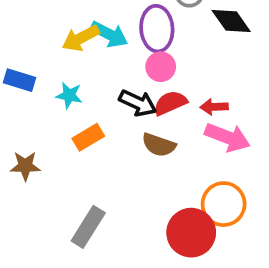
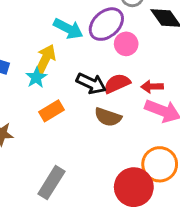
purple ellipse: (157, 29) -> (106, 24), turned 52
yellow arrow: (81, 38) -> (45, 59), moved, turned 144
pink circle: (161, 67) -> (126, 44), moved
cyan star: (69, 95) -> (36, 77), turned 30

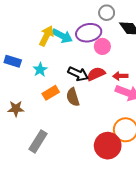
purple ellipse: (106, 24) -> (89, 33), turned 30
yellow arrow: (45, 59) -> (46, 36), moved
brown semicircle: (108, 117) -> (73, 97), moved, turned 54
gray rectangle: (51, 183) -> (38, 141), moved

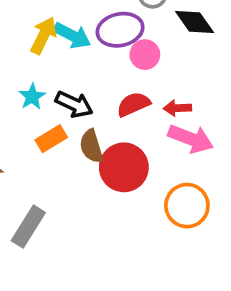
black arrow: (78, 74) -> (74, 104), moved
red circle: (108, 146) -> (124, 167), moved

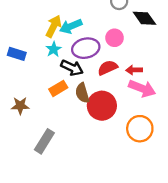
purple ellipse: (120, 30) -> (86, 48), moved
cyan arrow: (72, 35) -> (71, 26), turned 130
cyan star: (32, 97) -> (54, 49), moved

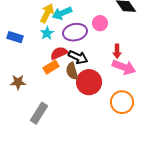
black arrow: (72, 68) -> (78, 57), moved
red semicircle: (108, 68) -> (59, 53), moved
red arrow: (134, 70) -> (117, 51), turned -88

